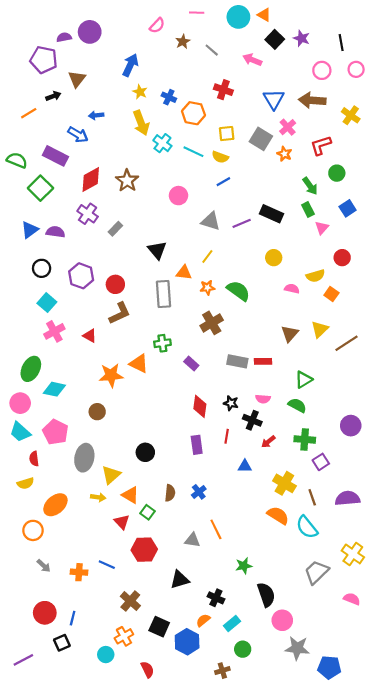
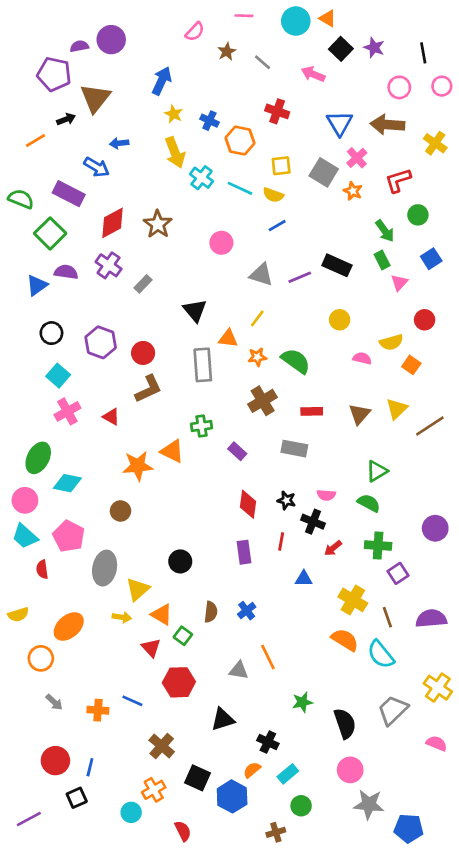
brown triangle: (77, 79) -> (95, 98), size x1.4
purple semicircle: (55, 232) -> (66, 272), moved
red rectangle: (263, 361) -> (312, 411), moved
yellow semicircle: (26, 483) -> (18, 615), moved
black semicircle: (266, 595) -> (345, 723), moved

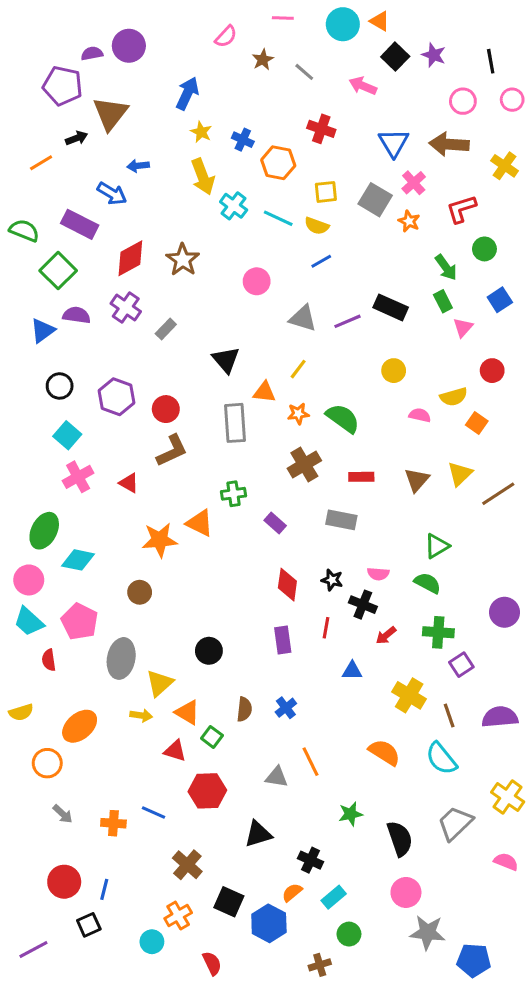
orange semicircle: (345, 640) -> (384, 752), moved
red triangle: (151, 648) -> (175, 751), turned -30

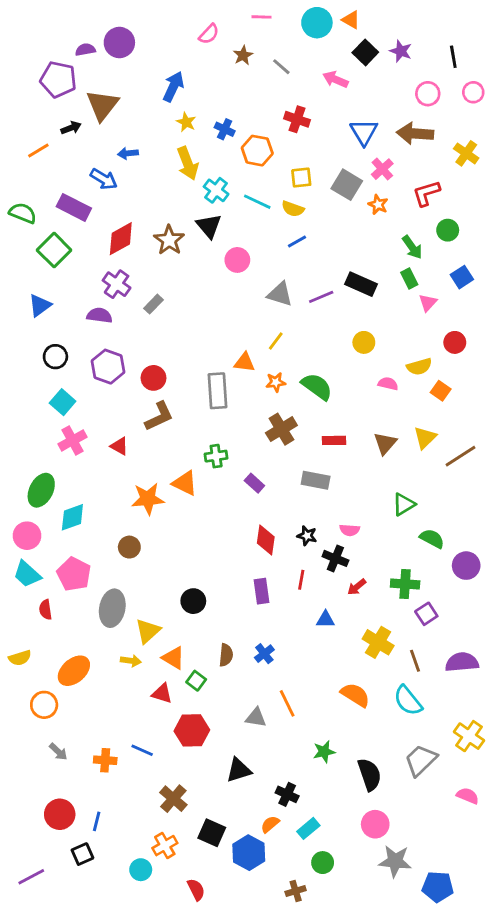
purple semicircle: (77, 315) -> (99, 315), moved
black triangle: (226, 360) -> (209, 226), moved
cyan diamond: (78, 560) -> (72, 517), turned -32
green semicircle: (428, 583) -> (432, 539), moved

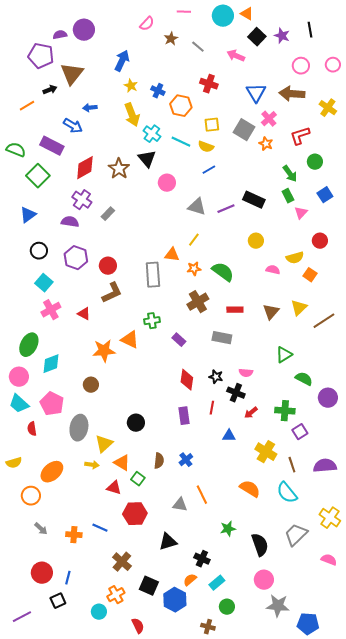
black line: (453, 57) -> (310, 30), moved
brown cross: (296, 891) -> (208, 627), turned 32

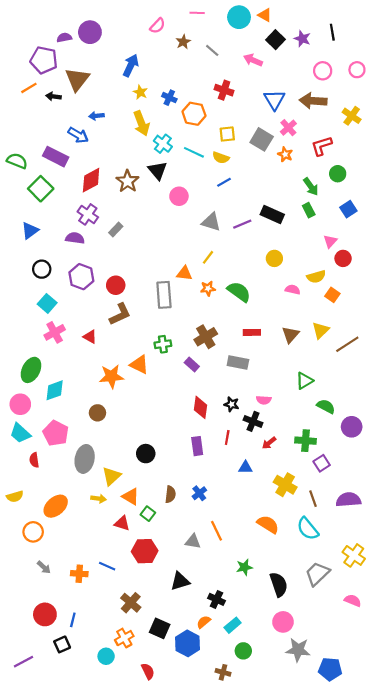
black arrow: (50, 90) -> (54, 97), turned -152
orange line: (27, 106) -> (29, 88), moved
pink triangle: (301, 213) -> (330, 241), moved
brown cross: (198, 302) -> (206, 337), moved

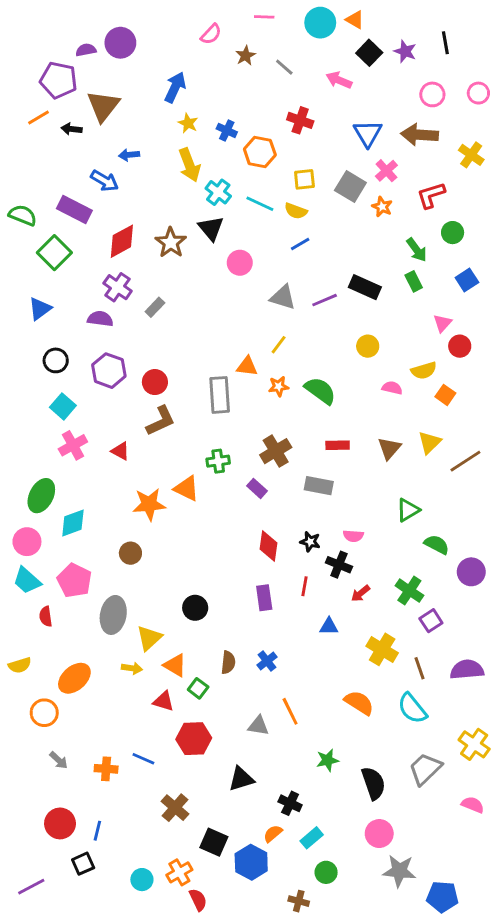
green cross: (306, 441) -> (409, 591), turned 30
orange cross: (124, 638) -> (179, 872), moved

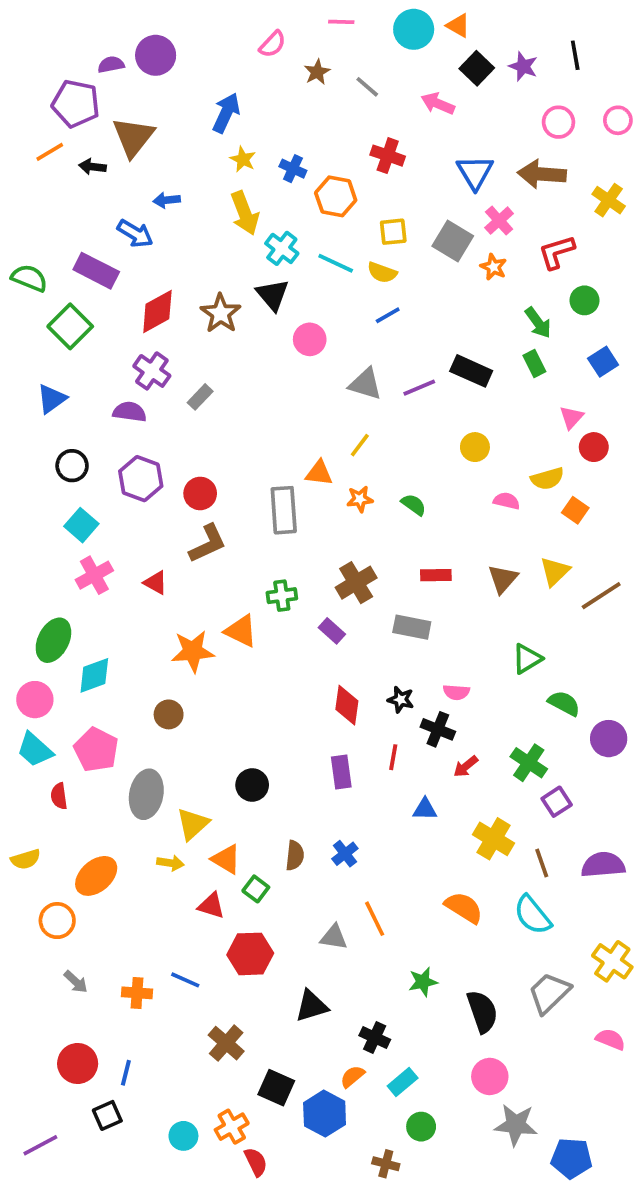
green semicircle: (320, 391) -> (414, 505), size x0.6

